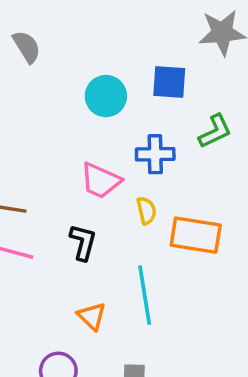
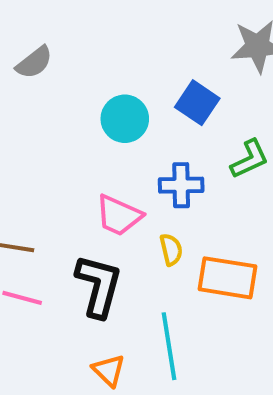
gray semicircle: (27, 47) -> (34, 62), turned 84
blue square: (169, 82) -> (197, 103), turned 30
black L-shape: (83, 242) -> (99, 286), size x1.5

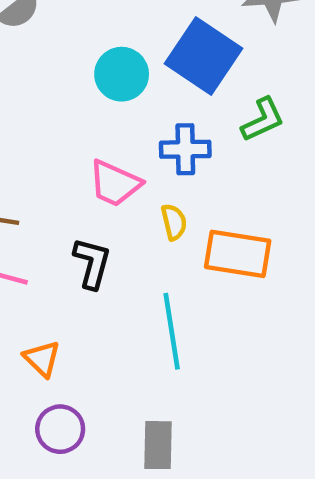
blue square: (197, 103) -> (204, 56), size x1.5
black L-shape: (99, 286) -> (92, 263), size x0.7
orange triangle: (109, 370) -> (42, 359), moved

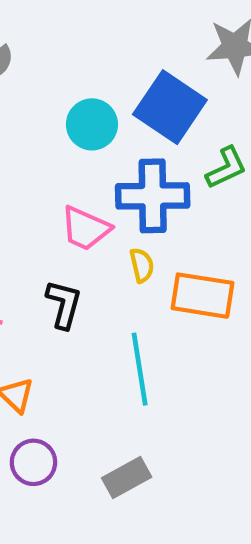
blue cross: (185, 149) -> (153, 196), size x1.5
gray rectangle: (158, 445) -> (127, 478), turned 60

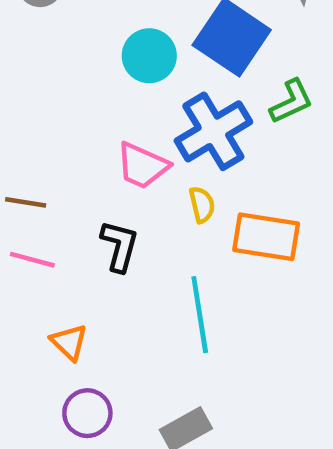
blue cross: (153, 196) -> (213, 131), turned -30

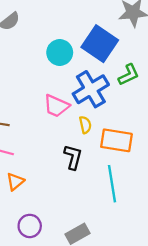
black L-shape: (119, 246) -> (73, 157), moved
cyan line: (200, 315) -> (112, 184), moved
orange triangle: (69, 342) -> (15, 181), moved, turned 36

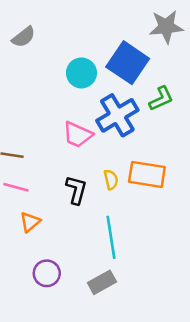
yellow semicircle: (85, 125) -> (111, 180), moved
black L-shape: (73, 157) -> (76, 190), moved
cyan line: (112, 184) -> (111, 237), moved

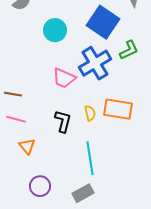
cyan circle: (81, 73) -> (55, 30), moved
orange triangle: (30, 222) -> (27, 146), turned -30

